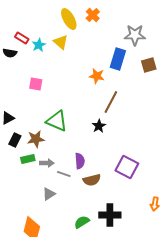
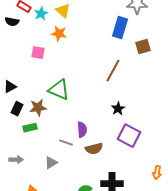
brown square: (149, 65) -> (143, 47), moved
orange star: (97, 76) -> (59, 34), moved
black star: (99, 126) -> (118, 109), moved
gray arrow: (47, 163) -> (16, 160), moved

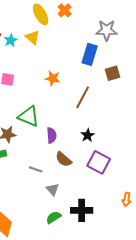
orange star: (59, 34) -> (53, 78), moved
purple semicircle: (82, 130) -> (52, 135), moved
brown semicircle: (94, 149) -> (64, 159), moved, turned 54
gray triangle: (51, 163) -> (53, 189), moved, turned -40

